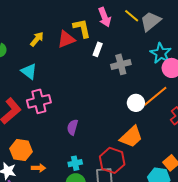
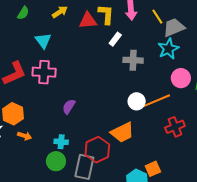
cyan star: (161, 53) -> (168, 49), moved

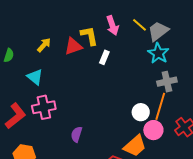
gray cross: (133, 60) -> (167, 82), moved
pink circle: (181, 78) -> (153, 130), moved
orange line: (157, 101) -> (160, 106), turned -36

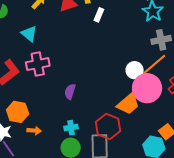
orange line: (160, 106) -> (154, 65), turned 32
pink circle: (153, 130) -> (147, 88), size x1.5

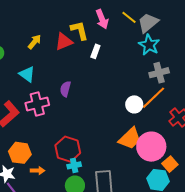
pink circle: (147, 88) -> (151, 147), moved
purple semicircle: (70, 92) -> (65, 89), moved
red hexagon: (108, 127) -> (68, 149), moved

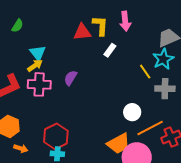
yellow line: (129, 17) -> (145, 72), moved
yellow arrow: (35, 42) -> (35, 66), moved
orange line: (153, 98) -> (150, 128), moved

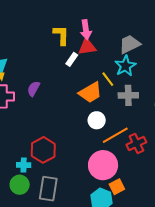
red triangle: (82, 32) -> (87, 47), moved
red hexagon: (56, 136) -> (43, 150), moved
orange trapezoid: (119, 144) -> (90, 92), moved

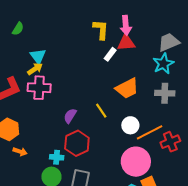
yellow line: (108, 79) -> (101, 111), moved
purple semicircle: (34, 89) -> (70, 116), moved
white circle: (97, 120) -> (130, 125), moved

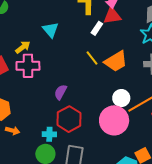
cyan triangle: (38, 56) -> (51, 30), moved
yellow line: (101, 111) -> (92, 58), moved
pink circle: (136, 162) -> (114, 120), moved

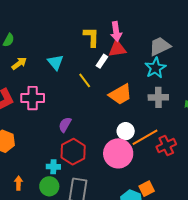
yellow arrow: (23, 47) -> (19, 63), moved
yellow line: (92, 58) -> (85, 80), moved
orange arrow: (13, 131) -> (18, 183), moved, turned -104

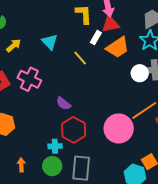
orange trapezoid: (120, 94) -> (118, 47), moved
pink cross: (33, 98) -> (29, 79), turned 30
purple semicircle: (65, 125) -> (64, 103), turned -77
white circle: (126, 131) -> (140, 73), moved

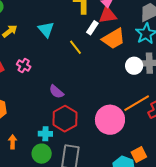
pink cross: (29, 79) -> (24, 66), size x0.6
orange arrow: (21, 165) -> (13, 142), moved

